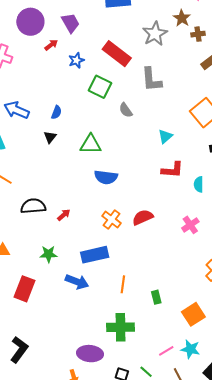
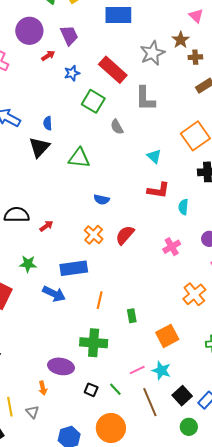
blue semicircle: (56, 112) -> (48, 123), turned 152
cyan triangle: (165, 136) -> (154, 156), turned -42
black triangle: (50, 137) -> (39, 147), size x1.6
blue semicircle: (106, 177) -> (102, 199), moved, size x0.7
red semicircle: (143, 217) -> (125, 235), turned -30

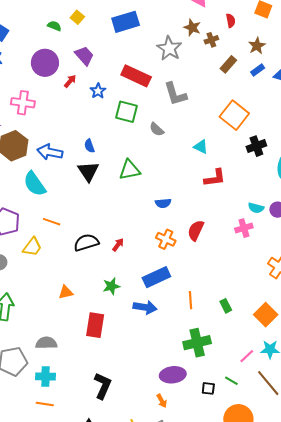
cyan semicircle: (183, 207) -> (256, 208), moved, turned -63
pink cross: (172, 247) -> (244, 228), turned 30

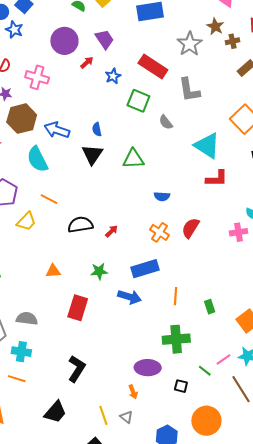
cyan triangle: (201, 147) -> (207, 146), size x1.8
green line: (231, 381) -> (205, 371), moved

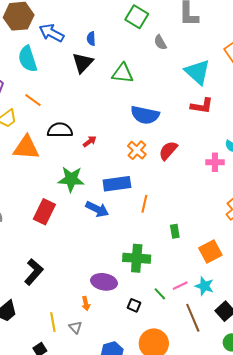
blue semicircle: (162, 196) -> (145, 115), size x1.8
orange triangle: (53, 271) -> (26, 148), moved, size x1.8
green star: (99, 271) -> (71, 179), size x1.5
orange line: (176, 296) -> (144, 204), moved

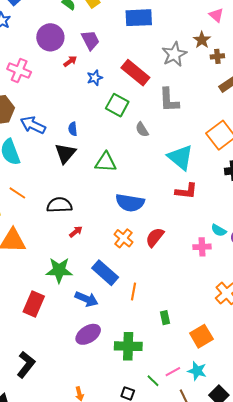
black semicircle: (60, 130) -> (59, 205), moved
blue rectangle: (117, 184) -> (105, 273), turned 52
purple ellipse: (104, 282) -> (88, 334), moved, turned -40

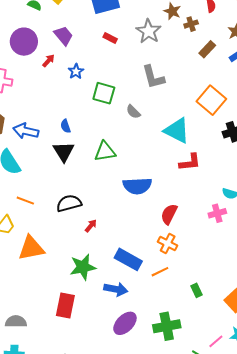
red rectangle: (135, 73) -> (110, 38), moved, size x0.5
orange cross: (123, 238) -> (168, 244), moved
orange line: (133, 291) -> (160, 272), turned 66

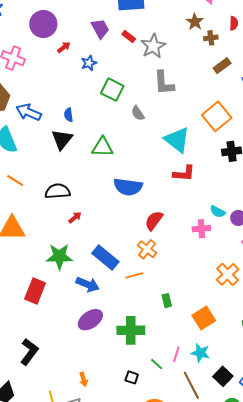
gray star: (149, 31) -> (153, 46), moved
purple trapezoid: (63, 36) -> (100, 29), moved
pink line: (216, 341) -> (176, 354), turned -42

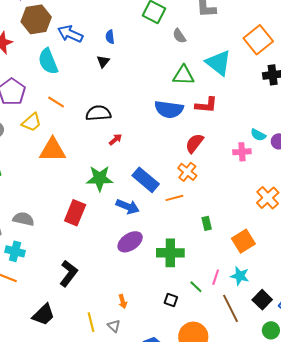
black triangle: (62, 139) -> (103, 61), size x0.6
green triangle: (103, 147) -> (183, 75), moved
red L-shape: (184, 173) -> (206, 105), moved

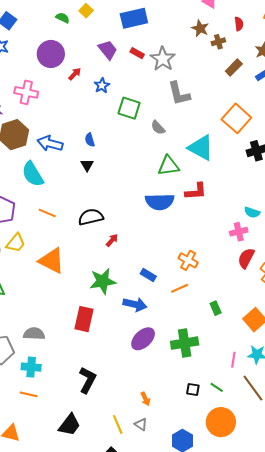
yellow trapezoid: (32, 122) -> (16, 243), moved
red semicircle: (194, 143) -> (246, 258), moved
orange triangle: (53, 150) -> (52, 261), turned 36
blue rectangle: (146, 180) -> (148, 275), size x0.6
green line: (196, 287) -> (217, 387), moved

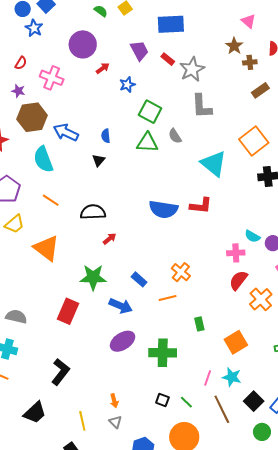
green triangle: (168, 166) -> (147, 143), moved
gray triangle: (141, 424) -> (115, 422), moved

